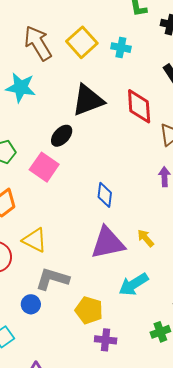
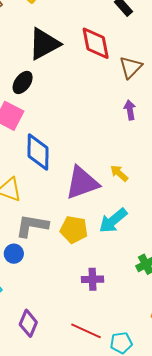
blue diamond: (105, 195) -> (38, 152), moved, size x1.5
yellow pentagon: (89, 310) -> (74, 230), moved

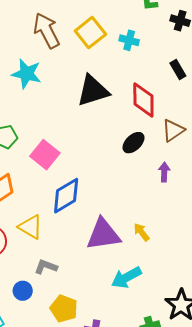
black ellipse: (23, 82) -> (134, 143), moved
blue diamond: (38, 152) -> (66, 196), turned 48
gray L-shape: (32, 226) -> (46, 267), size x0.7
yellow pentagon: (74, 230) -> (64, 309), moved

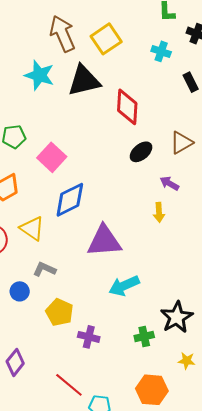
cyan cross: (129, 40) -> (161, 51), moved
black triangle: (93, 91) -> (84, 81), moved
red diamond: (143, 100) -> (127, 107), moved
purple arrow: (164, 172) -> (169, 183), turned -66
yellow arrow: (141, 232) -> (159, 212), moved, turned -150

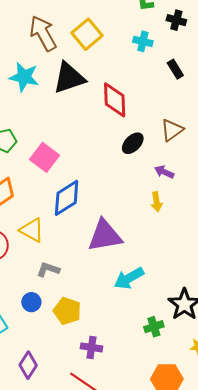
blue circle: (20, 291) -> (31, 302), moved
purple cross: (89, 337) -> (91, 347), moved

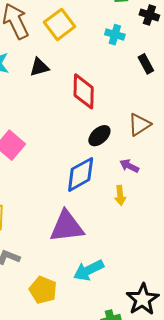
black triangle: (69, 78) -> (39, 67), size x0.6
blue diamond: (67, 198) -> (81, 174), moved
yellow pentagon: (67, 311) -> (43, 290), moved

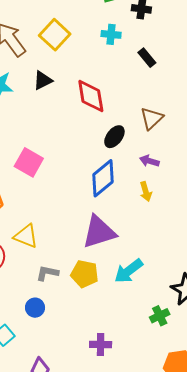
yellow pentagon: (43, 290) -> (85, 274), moved

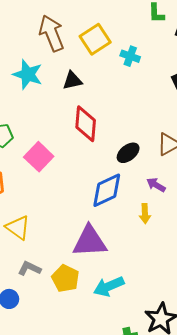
cyan cross: (111, 34) -> (130, 56), moved
red diamond: (91, 96) -> (86, 124), moved

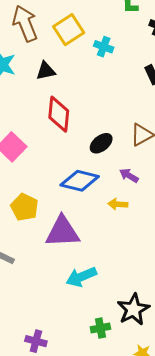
blue diamond: (107, 190) -> (80, 181), turned 39
yellow arrow: (145, 214) -> (118, 204), turned 96
yellow pentagon: (65, 278) -> (24, 207), moved

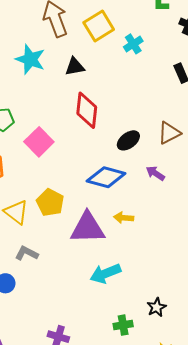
cyan cross: (104, 47) -> (133, 44), turned 36
yellow arrow: (118, 204) -> (124, 218), moved
black star: (133, 309) -> (157, 307), size x0.6

